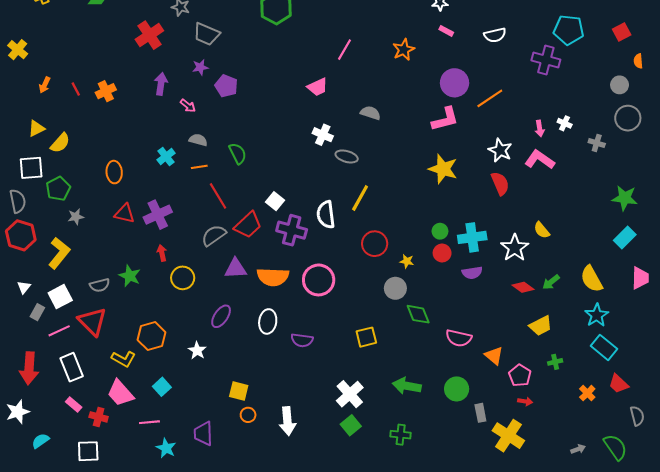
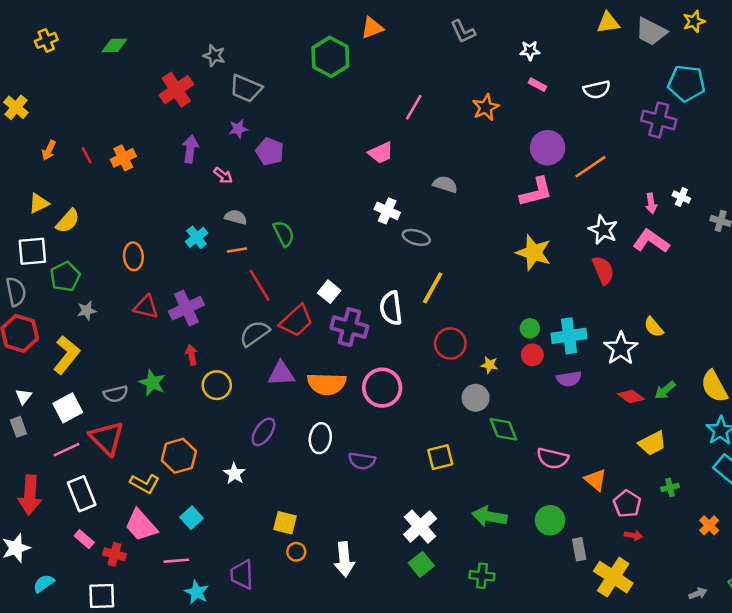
gray rectangle: (37, 312) -> (18, 427), moved, turned -49

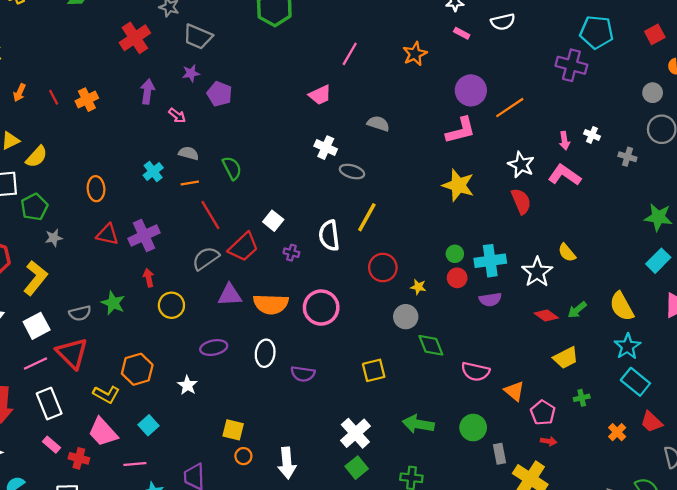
white semicircle: (597, 90) -> (503, 22), moved
purple cross: (349, 327) -> (291, 253), size x0.5
purple ellipse: (263, 432) -> (214, 348), turned 45

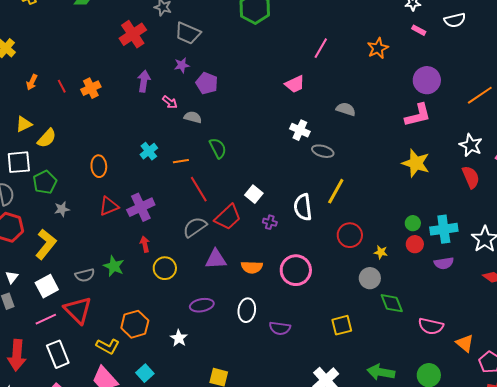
orange line: (510, 108) -> (480, 95), moved
gray semicircle: (189, 153) -> (193, 117), moved
red triangle: (107, 234) -> (109, 206), turned -35
orange semicircle: (271, 304) -> (252, 267), size x0.7

